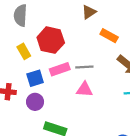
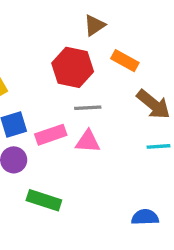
red hexagon: (51, 40) -> (73, 67), moved
pink rectangle: (60, 69) -> (51, 135), moved

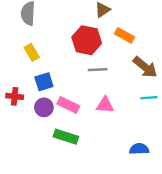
pink rectangle: (51, 135) -> (68, 105), moved, turned 45
pink triangle: (88, 141) -> (105, 105), moved

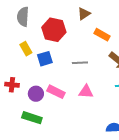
red hexagon: (87, 40) -> (54, 30), moved
blue square: (44, 82) -> (45, 59), moved
green rectangle: (66, 137) -> (32, 118), moved

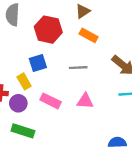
orange rectangle: (102, 35) -> (89, 35), moved
yellow rectangle: (26, 49) -> (24, 81), moved
purple circle: (36, 94) -> (18, 103), moved

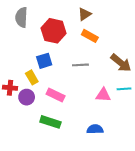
pink triangle: (85, 101) -> (103, 95), moved
green rectangle: (23, 131) -> (50, 122), moved
blue semicircle: (117, 142) -> (95, 129), moved

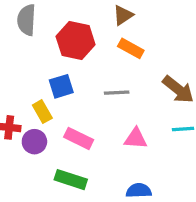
pink triangle: (103, 95) -> (136, 138), moved

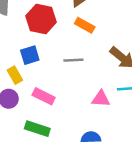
pink triangle: (136, 138) -> (101, 99), moved

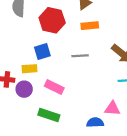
orange rectangle: (85, 25) -> (90, 26), turned -35
yellow rectangle: (15, 75) -> (29, 69), turned -64
pink triangle: (101, 99) -> (112, 109), moved

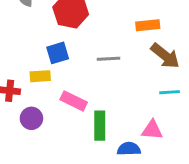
orange rectangle: (90, 26) -> (148, 25), moved
purple circle: (24, 89) -> (31, 118), moved
green rectangle: (49, 115) -> (100, 126), moved, turned 72

